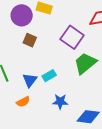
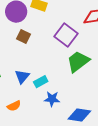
cyan rectangle: (49, 76) -> (41, 82), moved
orange semicircle: (23, 102) -> (14, 106), moved

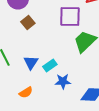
purple square: (66, 35) -> (70, 16), turned -30
brown square: (24, 37) -> (28, 22), turned 32

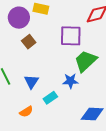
cyan rectangle: (50, 65) -> (50, 98), moved
blue star: (63, 81) -> (70, 81), moved

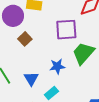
blue star: (70, 81) -> (57, 66), moved

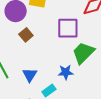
blue star: (57, 66) -> (66, 72), moved

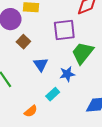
blue triangle: (30, 75) -> (41, 64), moved

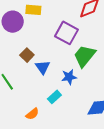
purple square: (64, 30) -> (66, 33), turned 35
brown square: (23, 42) -> (27, 55), moved

